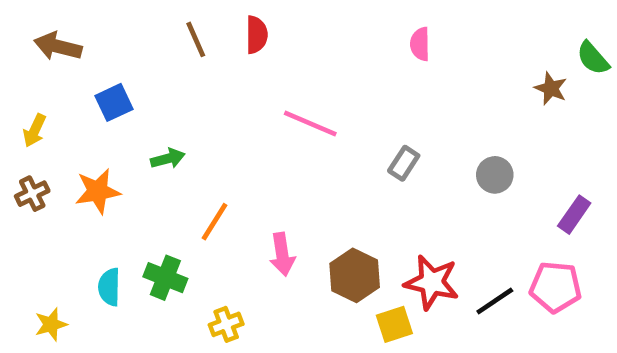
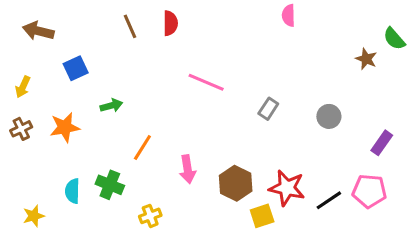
pink semicircle: (420, 44) -> (289, 15), moved

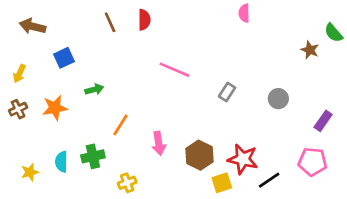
green cross: (110, 185) -> (93, 156), turned -35
black line: (329, 200) -> (269, 180), moved
yellow star: (34, 216) -> (30, 172), moved

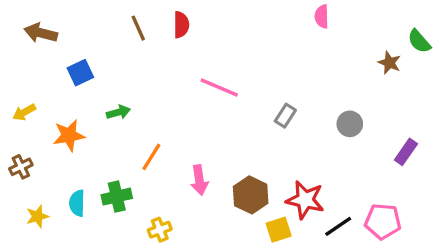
pink semicircle: (244, 13) -> (322, 16), moved
yellow arrow: (19, 74) -> (24, 112), moved, turned 36
brown cross: (18, 109) -> (21, 167), moved
pink pentagon: (313, 162) -> (383, 221), moved

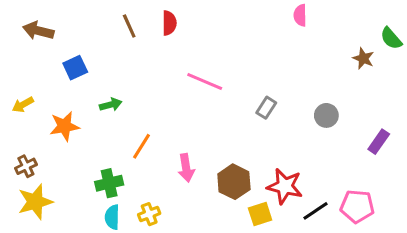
brown cross: (21, 167) -> (26, 166), moved
cyan semicircle: (77, 203) -> (112, 217), moved
yellow star: (37, 216) -> (35, 202), size x1.6

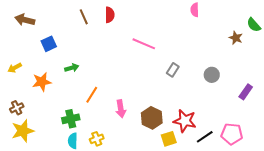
pink line: (205, 82) -> (144, 44), moved

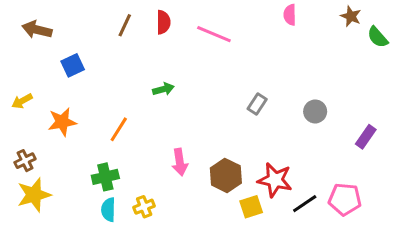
brown line: (84, 17) -> (125, 25), turned 49
brown star: (236, 38) -> (351, 16), moved
pink line: (144, 44) -> (214, 34), moved
green arrow: (72, 68) -> (163, 89), moved
orange line: (92, 95) -> (119, 129), moved

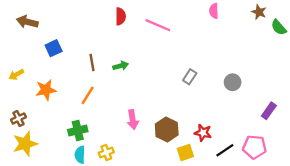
brown line: (125, 25) -> (92, 62), moved, turned -35
purple rectangle: (366, 137) -> (269, 111), moved
red star: (275, 180) -> (203, 133), size x0.7

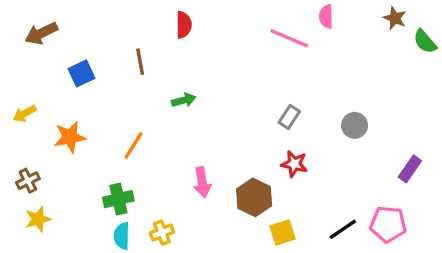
brown arrow: (27, 22) -> (41, 33), turned -40
pink line: (158, 25) -> (289, 38), moved
brown line: (92, 62) -> (140, 62), moved
red star: (203, 133) -> (294, 164), moved
yellow star: (25, 144) -> (38, 219), size x0.7

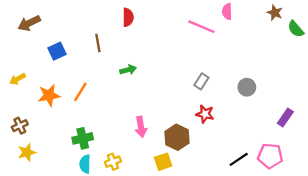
orange line: (133, 145) -> (80, 92), moved
yellow square: (283, 233) -> (163, 162), moved

